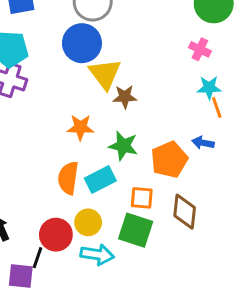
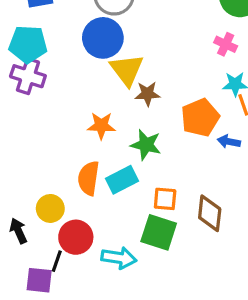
orange pentagon: (169, 160) -> (200, 118), moved
yellow circle: (88, 222) -> (50, 208), moved

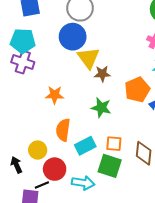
orange star: (101, 126) -> (55, 95), moved
cyan rectangle: (122, 180) -> (85, 146), moved
black line: (57, 261) -> (42, 185), turned 48

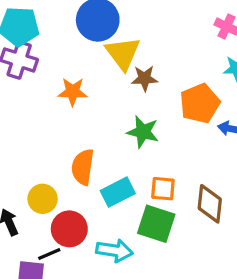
orange star: (55, 95) -> (73, 92), moved

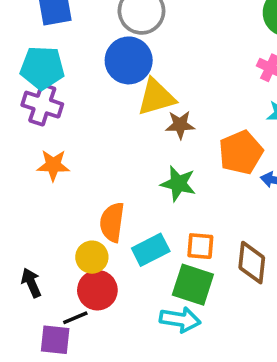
yellow triangle: (123, 53) -> (156, 97), turned 51
orange star: (73, 92) -> (53, 165), moved
yellow circle: (43, 199) -> (92, 257), moved
cyan arrow: (114, 251) -> (180, 320), moved

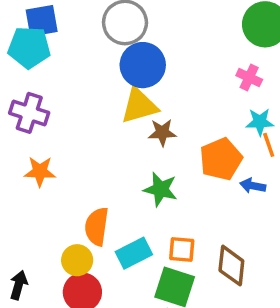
blue circle: (129, 60) -> (143, 65), moved
cyan pentagon: (42, 68) -> (29, 47), moved
black arrow: (31, 283) -> (19, 285), turned 40

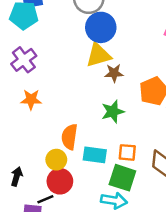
purple cross: (29, 113) -> (24, 60), turned 35
green star: (160, 189) -> (113, 112), turned -30
cyan rectangle: (134, 253) -> (95, 155), turned 35

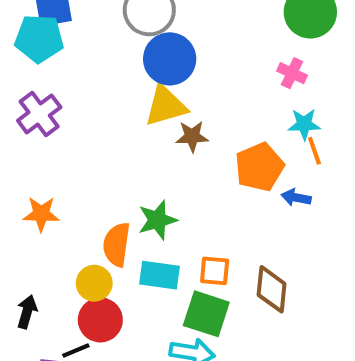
orange star: (31, 100) -> (41, 214), moved
green star: (113, 112) -> (157, 220), moved

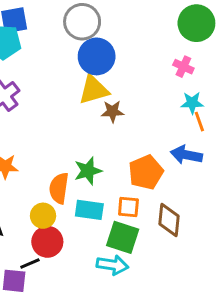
orange pentagon: (259, 167) -> (146, 172), moved
blue arrow: (296, 198) -> (186, 155), size x1.5

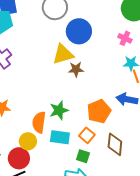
blue circle: (97, 56) -> (79, 31), moved
orange square: (128, 207) -> (87, 135), turned 35
green square: (123, 237) -> (83, 156), size x0.6
red circle: (47, 242) -> (19, 158), moved

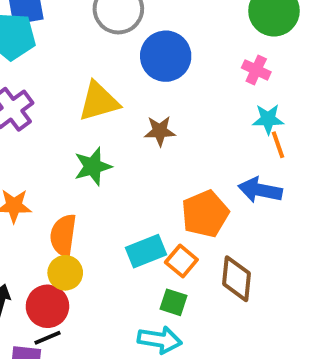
yellow triangle: (63, 54) -> (99, 101), moved
green star: (59, 110) -> (93, 166), moved
orange semicircle: (39, 122) -> (63, 235), moved
cyan rectangle: (60, 137) -> (146, 251), moved, turned -30

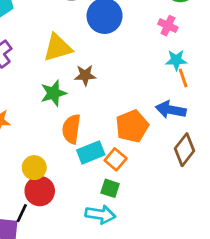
brown star: (160, 131) -> (85, 75), moved
orange semicircle: (63, 235) -> (71, 129), moved
brown diamond: (237, 279) -> (184, 150), moved, turned 32
red circle: (47, 306) -> (40, 191), moved
black line: (47, 338) -> (22, 213), turned -42

